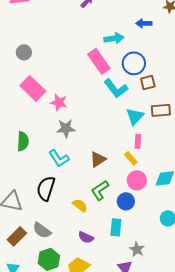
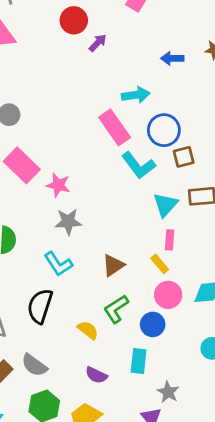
blue arrow: (144, 23) -> (172, 58), moved

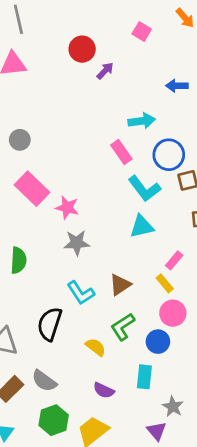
pink rectangle: (115, 127) -> (121, 152), size x0.7
cyan triangle: (165, 205) -> (142, 226), moved, turned 35
pink rectangle: (170, 240) -> (174, 260), turned 36
cyan L-shape: (58, 264) -> (81, 293), moved

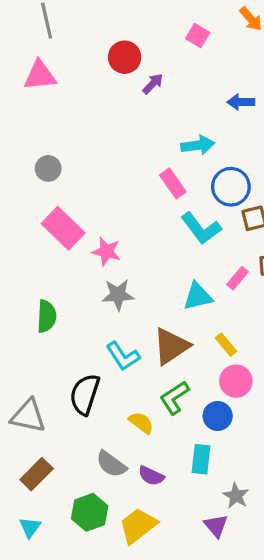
cyan triangle: (142, 226) -> (198, 296), moved
pink rectangle: (174, 260) -> (238, 278), moved
brown triangle: (120, 285) -> (171, 346), size x1.4
gray semicircle: (44, 381) -> (111, 464), moved

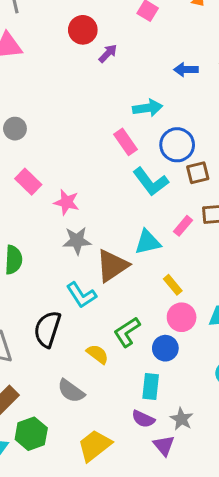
pink rectangle: (63, 228) -> (28, 182), size x0.7
brown triangle: (171, 346) -> (112, 266), moved
purple semicircle: (151, 476) -> (143, 419), moved
green hexagon: (90, 512) -> (31, 434), moved

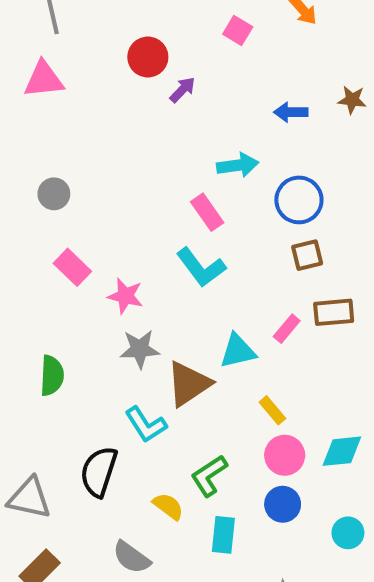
blue circle: (177, 145) -> (299, 200), moved
cyan L-shape: (151, 182) -> (201, 267), moved
blue circle: (165, 348) -> (283, 504), moved
cyan rectangle: (151, 387) -> (223, 535), moved

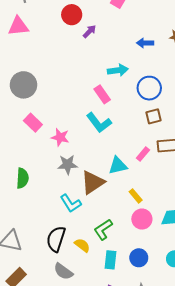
gray circle: (54, 194) -> (24, 85), size x1.6
black semicircle: (99, 472) -> (56, 239), moved
blue circle: (283, 504) -> (139, 258), moved

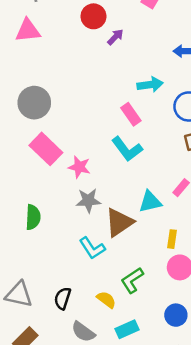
pink rectangle: (33, 123) -> (46, 149), size x1.4
yellow rectangle: (136, 196) -> (172, 239), turned 48
black semicircle: (56, 239) -> (63, 298), moved, size x0.7
cyan rectangle: (110, 260) -> (127, 329), moved, turned 60

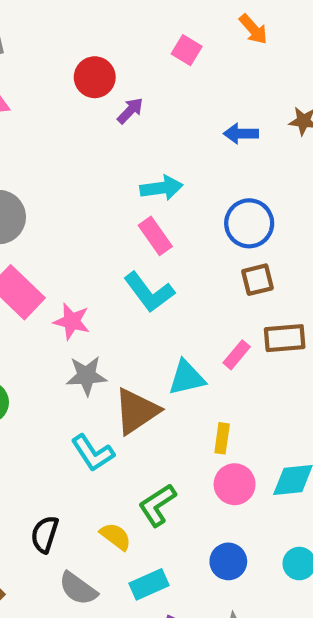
cyan arrow: (150, 85) -> (162, 188), moved

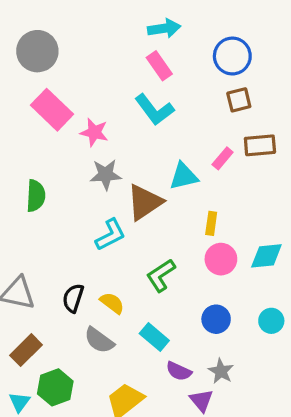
cyan L-shape: (93, 453) -> (110, 235), turned -84
yellow semicircle: (116, 536) -> (112, 303), moved
cyan rectangle: (149, 584) -> (154, 337), turned 64

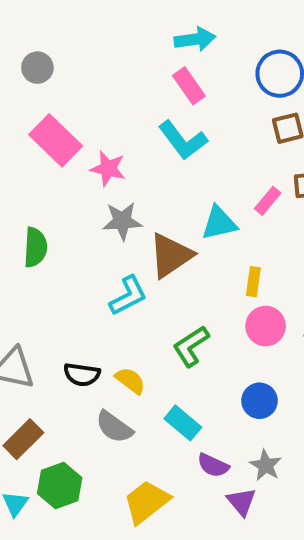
gray circle: (37, 51) -> (37, 68), size x0.6
black semicircle: (73, 298) -> (82, 374), turned -100

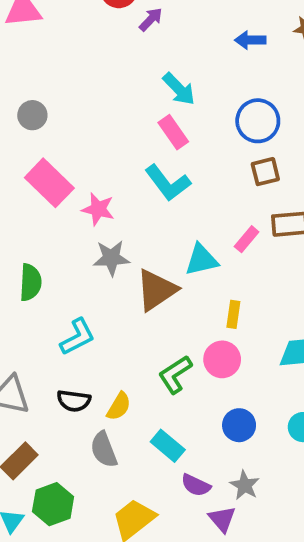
cyan arrow: (195, 39) -> (179, 89), turned 54
cyan L-shape: (128, 296) -> (77, 337), moved
pink circle: (266, 326) -> (222, 359), moved
yellow semicircle: (130, 381) -> (119, 406), turned 84
gray semicircle: (114, 427) -> (104, 450), turned 33

